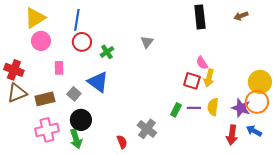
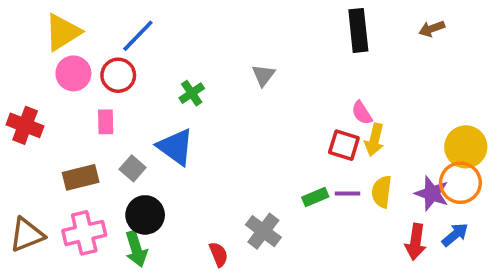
blue line: (77, 20) -> (138, 36), turned 35
red circle: (82, 42) -> (118, 75), moved
brown triangle: (17, 93) -> (27, 235), moved
green rectangle: (176, 110) -> (315, 197), turned 40
blue arrow: (254, 131) -> (455, 235), turned 112

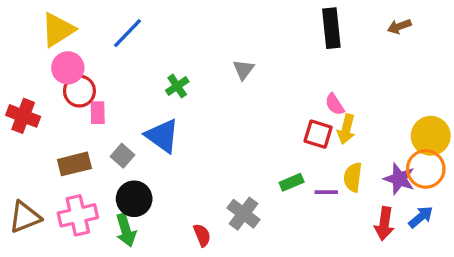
red circle: (118, 75) -> (79, 91), moved
purple line: (348, 193) -> (326, 192), moved

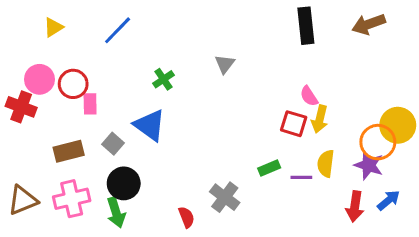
brown arrow: (399, 26) -> (369, 24), size x1.5
yellow triangle: (58, 30) -> (53, 27), size x0.6
pink circle: (68, 68) -> (39, 79), moved
orange circle: (426, 169) -> (378, 142), moved

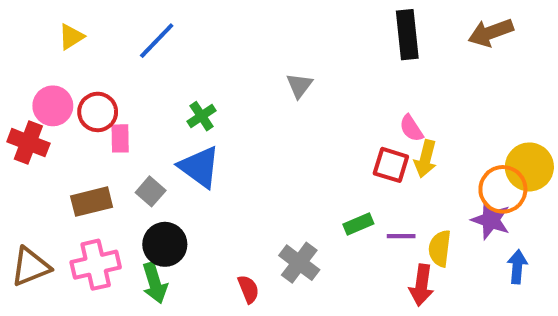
green cross: (163, 79) -> (202, 116), moved
yellow semicircle: (326, 164) -> (440, 248), moved
blue arrow: (389, 200) -> (517, 267), turned -45
red arrow: (355, 206) -> (421, 285), moved

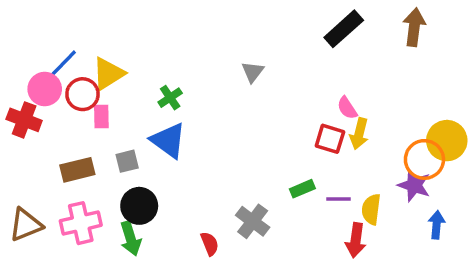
brown arrow: (491, 33) -> (414, 27), turned 117
black rectangle: (407, 35) -> (344, 29), turned 54
yellow triangle: (71, 37) -> (108, 74), moved, size x1.5
blue line: (157, 41) -> (62, 65), moved
gray square: (151, 191) -> (127, 161), turned 35

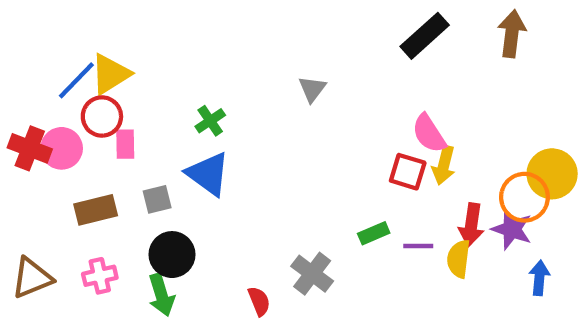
yellow triangle: (108, 74) -> (110, 74), moved
pink circle: (45, 89) -> (62, 148), moved
pink semicircle: (347, 108) -> (429, 133), size x1.4
pink cross: (81, 223) -> (100, 276), size x0.7
red arrow: (356, 240) -> (471, 225), moved

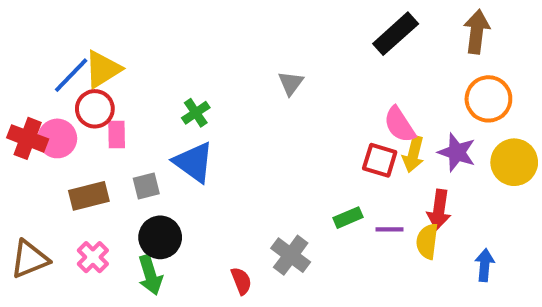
orange circle: (524, 197) -> (488, 99), moved
purple star: (512, 229) -> (457, 152), moved
pink cross: (100, 276) -> (93, 257), turned -32
blue arrow: (539, 278) -> (485, 265), moved

